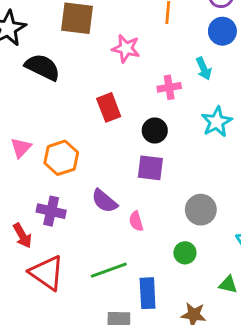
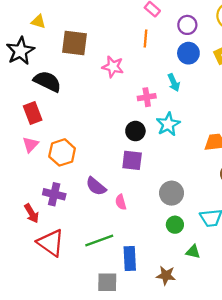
red rectangle: (109, 107) -> (33, 113), moved
cyan star: (217, 122) -> (168, 124), moved
green circle: (185, 253) -> (175, 225), moved

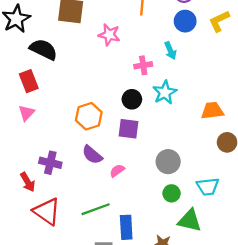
orange hexagon: (62, 152) -> (89, 116), moved
pink semicircle: (121, 202) -> (117, 171), turned 70
green triangle: (193, 252) -> (190, 221), size x1.6

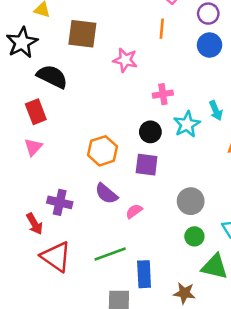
cyan arrow: (170, 51) -> (216, 110), moved

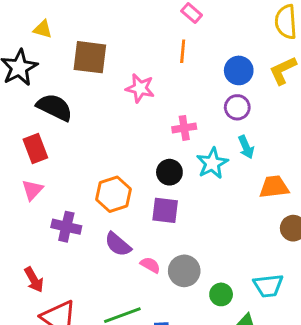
purple circle: (208, 14) -> (237, 107), moved
gray circle: (191, 201) -> (184, 271), moved
purple cross: (60, 202) -> (66, 227), moved
pink semicircle: (134, 211) -> (150, 265), turned 66

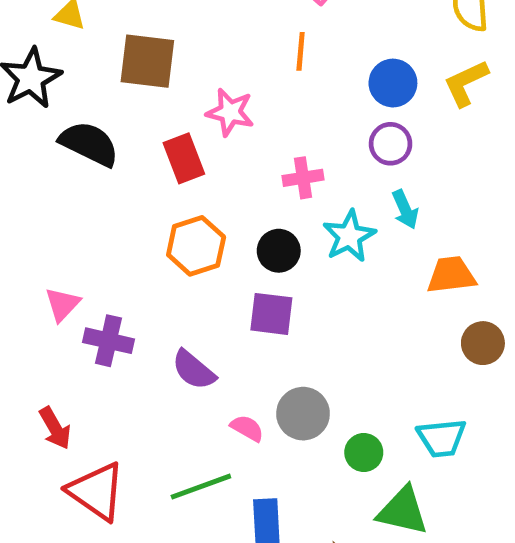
red rectangle: (35, 149) -> (184, 158), moved
pink triangle: (32, 190) -> (62, 304), moved
orange hexagon: (113, 194) -> (196, 246), moved
pink semicircle: (150, 265) -> (247, 428), moved

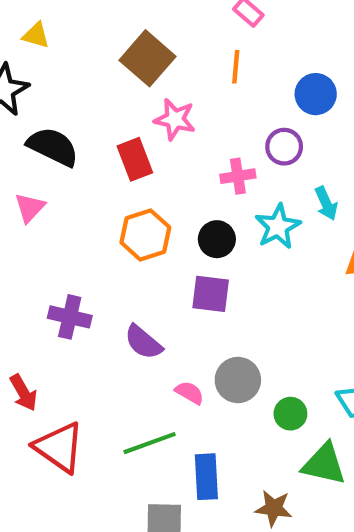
brown square: (147, 61) -> (147, 58), moved, turned 34
purple circle: (391, 144) -> (284, 147), moved
pink triangle: (62, 304) -> (30, 208), moved

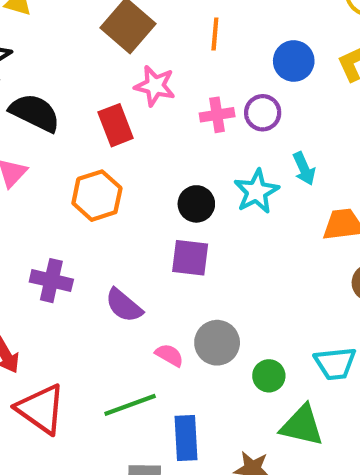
pink cross: (238, 176) -> (217, 115), moved
orange hexagon: (145, 235) -> (97, 196), moved

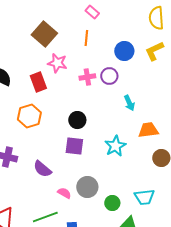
cyan star: (256, 191) -> (115, 146), moved

